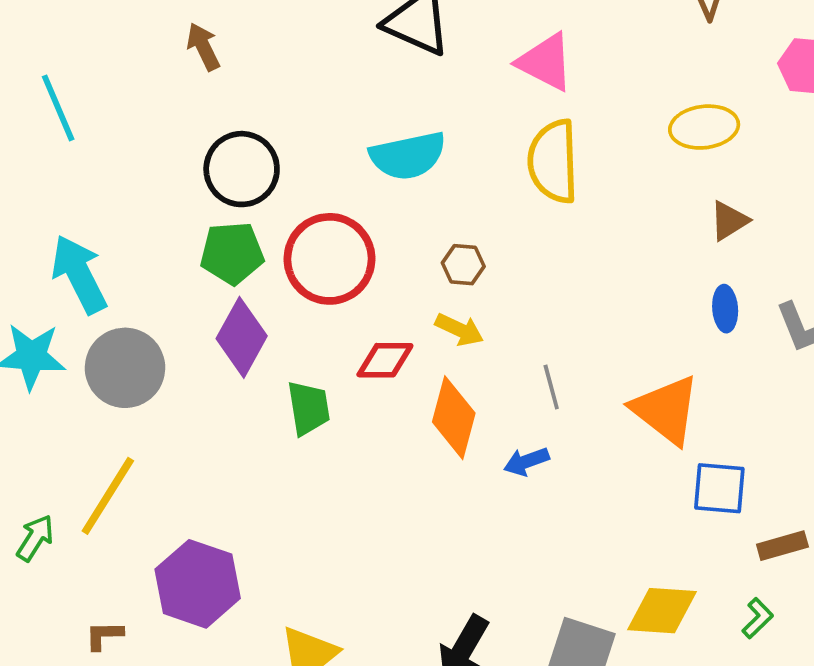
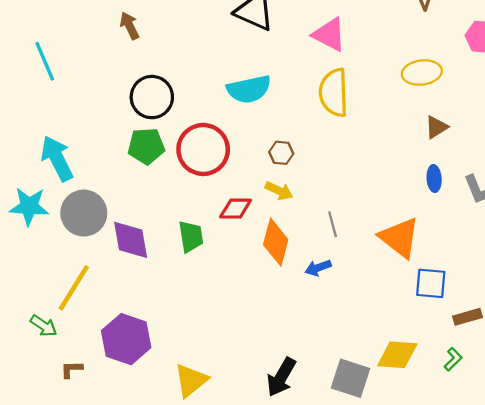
purple diamond: (242, 337) -> (131, 240), moved, turned -39
green arrow: (35, 538) -> (44, 326), moved, turned 92

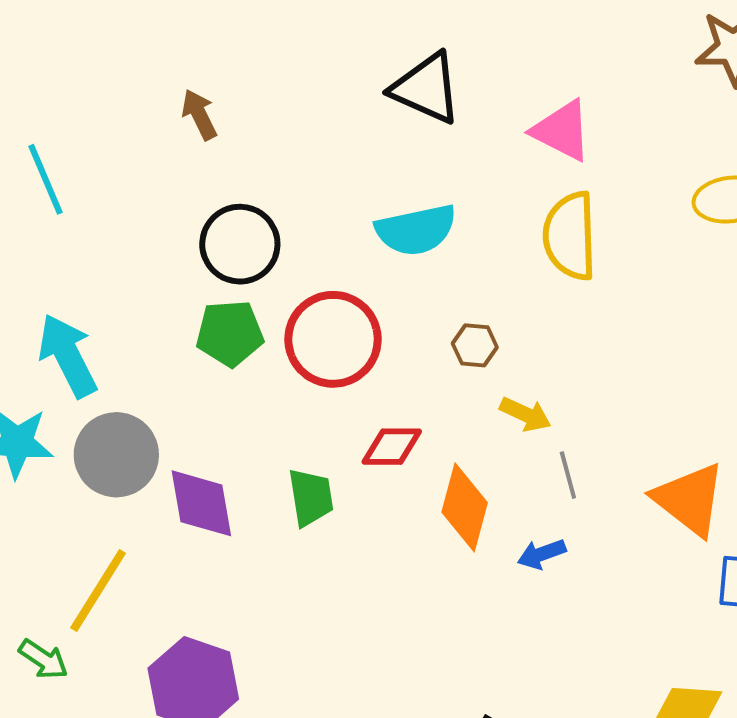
yellow arrow: (279, 191) -> (525, 414), moved

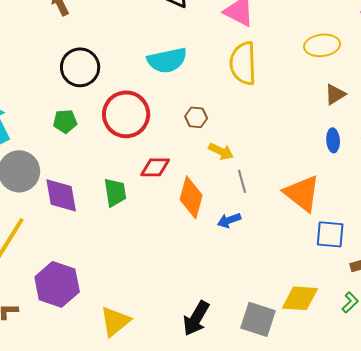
green pentagon: (230, 333) -> (65, 121), moved, size x0.7

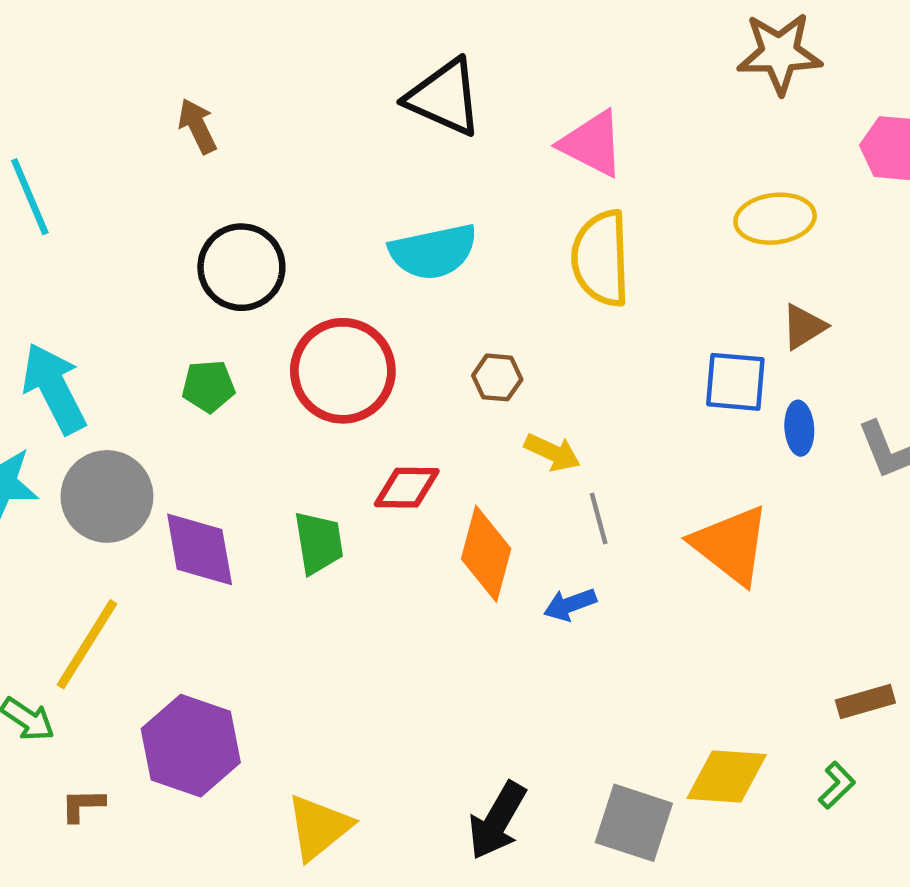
blue square: (330, 234) -> (735, 382), moved

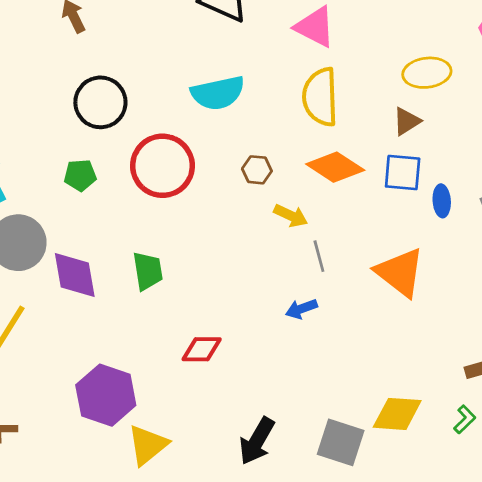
brown triangle: (804, 327) -> (407, 121), moved
red diamond: (407, 488) -> (202, 349), moved
orange diamond: (486, 554) -> (335, 167), moved, turned -72
purple hexagon: (191, 746) -> (106, 395), moved

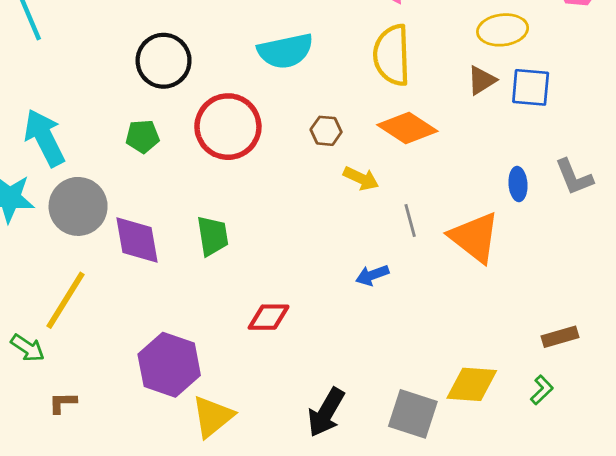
blue square: (403, 173) -> (531, 87), moved
blue ellipse: (442, 201) -> (518, 184), moved
gray line: (319, 256) -> (410, 220), moved

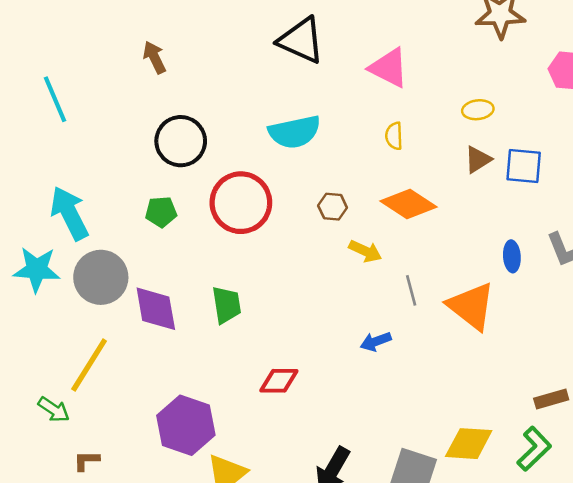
yellow ellipse: (503, 30) -> (478, 110), moved, size x0.7
yellow semicircle: (392, 55) -> (394, 136), size x0.5
green L-shape: (542, 390) -> (534, 449), size x1.6

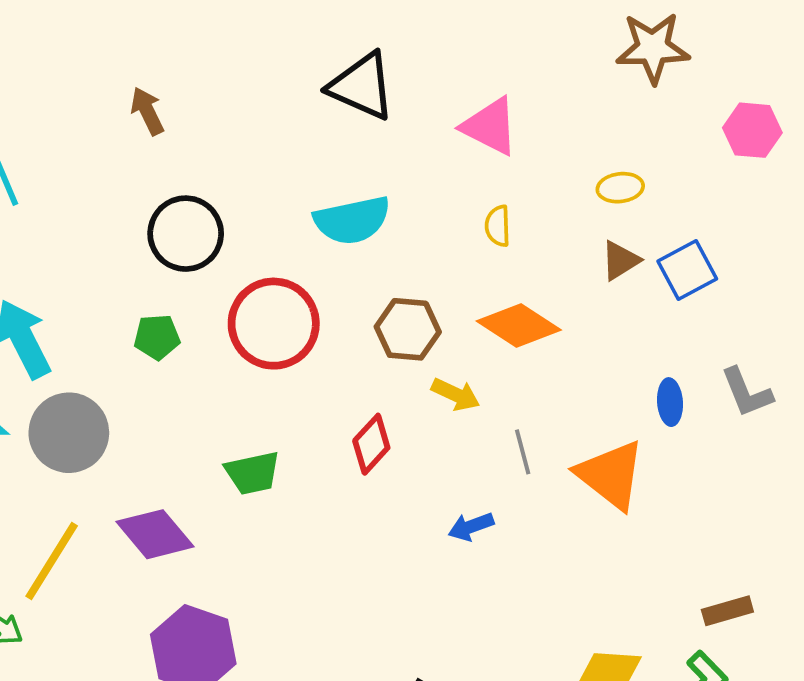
blue square: (524, 166) -> (687, 270), turned -33
brown hexagon: (333, 207) -> (408, 329), size x1.5
green trapezoid: (226, 305) -> (253, 473), turned 87
purple diamond: (156, 309) -> (155, 534), moved, turned -30
red diamond: (279, 381) -> (371, 444), moved, turned -48

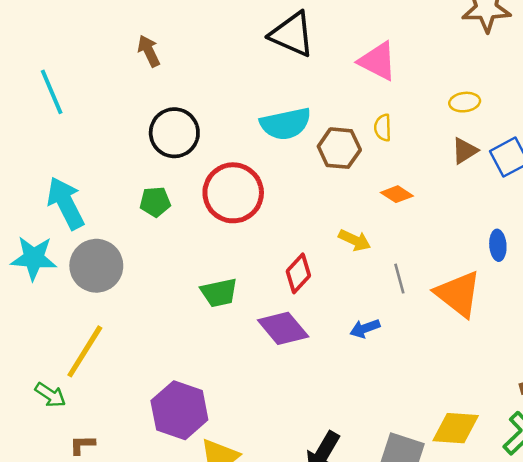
orange diamond: (519, 325) -> (397, 194), size x0.6
brown hexagon: (408, 329) -> (339, 148), moved
purple diamond: (155, 534) -> (283, 328), moved

